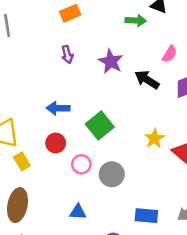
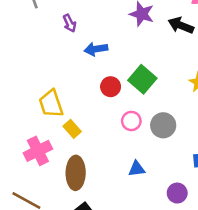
purple arrow: (67, 54) -> (70, 23), moved
blue arrow: (58, 108) -> (96, 49), moved
red circle: (56, 143) -> (111, 87), moved

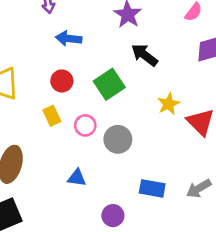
black arrow: (181, 25) -> (144, 55), moved
red circle: (111, 87) -> (62, 81), moved
yellow rectangle: (72, 129) -> (52, 116), moved

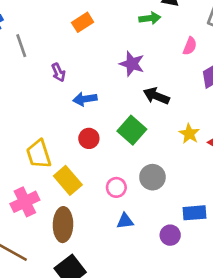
yellow rectangle: (52, 116) -> (68, 180), moved, size x1.5
pink circle: (85, 125) -> (116, 187), moved
purple circle: (113, 216) -> (170, 235), moved

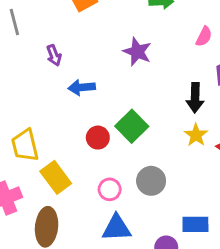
black arrow: (156, 96) -> (195, 98), moved, turned -115
red circle: (89, 138) -> (98, 138), moved
blue triangle: (125, 221) -> (117, 228), size x1.5

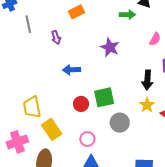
purple arrow: (54, 55) -> (56, 38), moved
green square: (132, 126) -> (104, 97), turned 30
gray circle: (151, 181) -> (120, 123), moved

